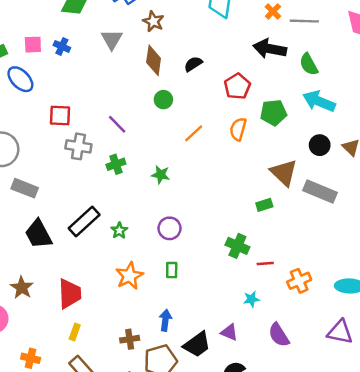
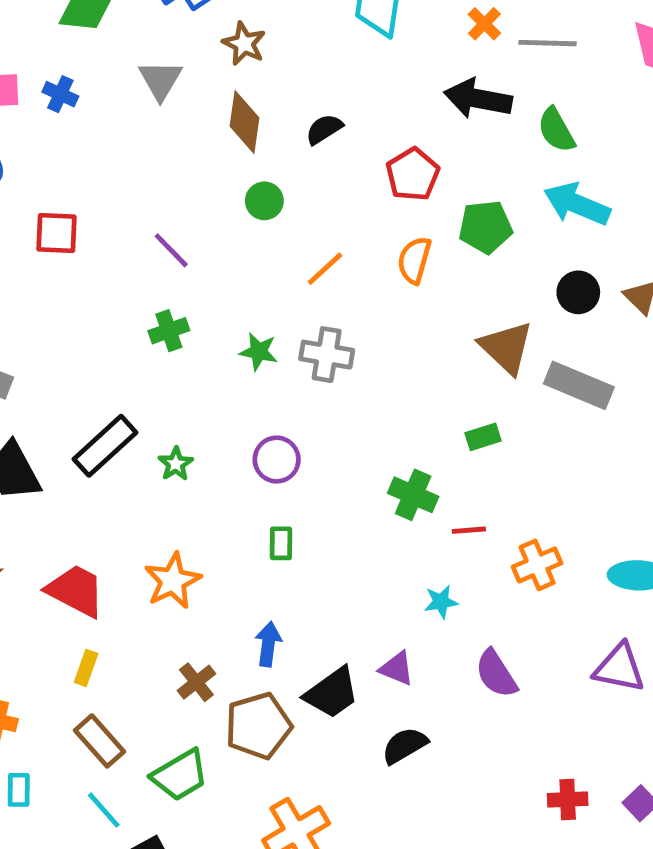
gray cross: (78, 146) -> (327, 355), moved
green rectangle: (264, 205) -> (483, 437), moved
orange star: (129, 276) -> (173, 581), moved
red trapezoid: (70, 294) -> (76, 591), turned -60
brown cross: (130, 339) -> (196, 682), turned -30

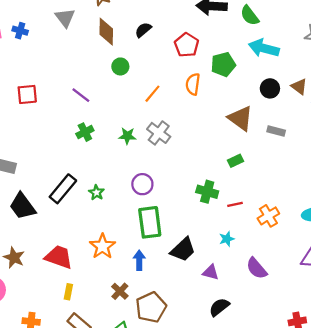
gray cross: (327, 355) -> (159, 133), turned 35
gray rectangle: (579, 385) -> (276, 131), size x0.6
green rectangle: (281, 543) -> (150, 222), size x2.0
blue arrow: (268, 644) -> (139, 260), moved
black trapezoid: (332, 693) -> (183, 250), moved

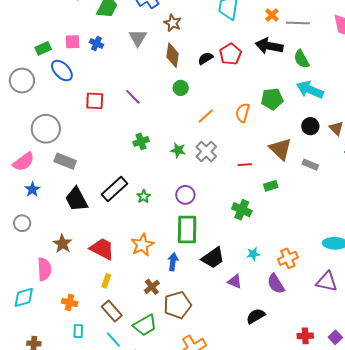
red pentagon: (187, 45) -> (230, 54), moved
purple line: (81, 95) -> (133, 97), moved
red line: (235, 204) -> (245, 165), moved
orange cross: (268, 216) -> (288, 258), moved
black semicircle: (219, 307) -> (256, 316), moved

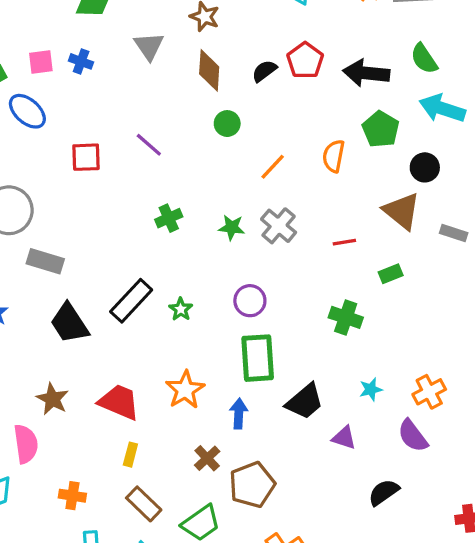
black arrow: (269, 46) -> (366, 73), moved
green pentagon: (272, 99) -> (381, 129), turned -30
black circle: (310, 126) -> (425, 167), moved

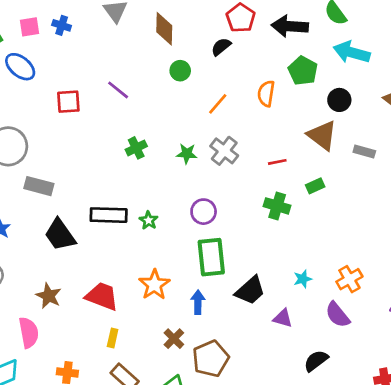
black semicircle: (264, 71) -> (221, 47), moved
black rectangle: (131, 301) -> (109, 215), turned 51
green cross: (346, 317) -> (277, 206), moved

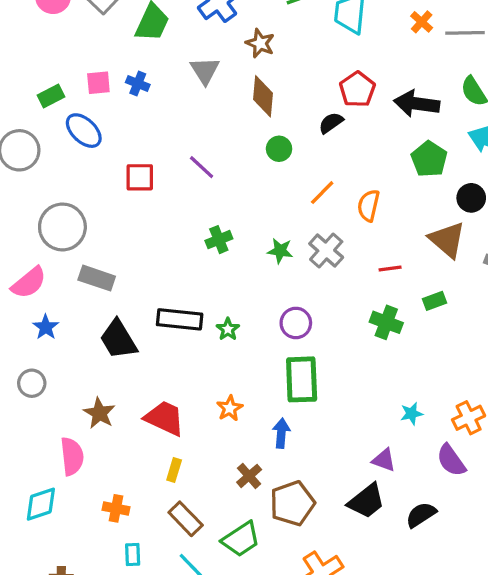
orange semicircle: (266, 94) -> (369, 205), moved
orange star: (154, 285) -> (230, 408), size x0.7
black trapezoid: (250, 291) -> (366, 501), moved

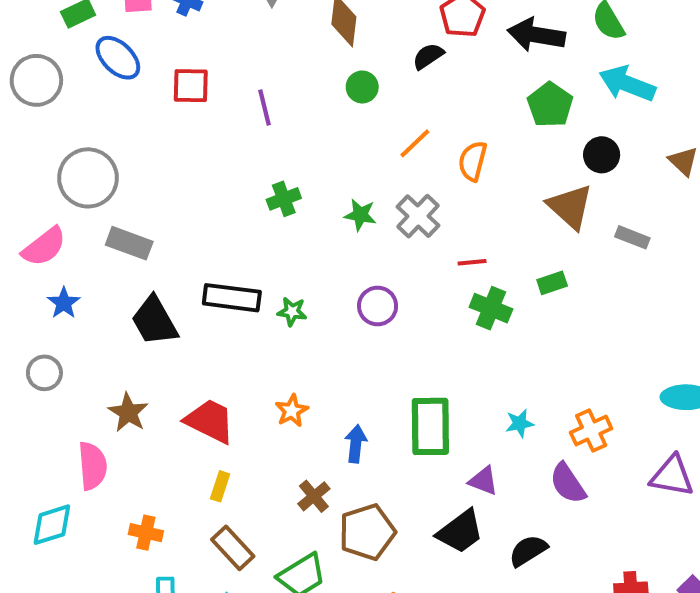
purple line: (202, 167) -> (264, 108), turned 32
red square: (140, 177) -> (191, 86), moved
red line: (390, 268) -> (472, 262), moved
green star: (228, 329) -> (292, 312), turned -30
green rectangle: (302, 379) -> (430, 426), moved

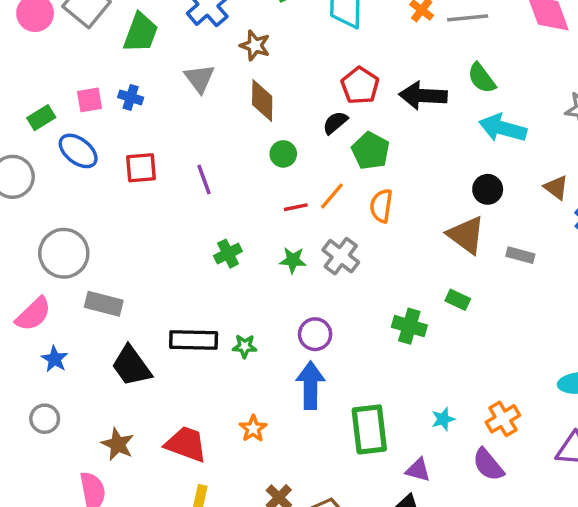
green pentagon: (550, 105) -> (371, 151), moved
red line: (472, 262) -> (296, 207), moved
green rectangle: (552, 283) -> (458, 300), turned 50
blue arrow: (356, 444) -> (310, 385), moved, size x1.5

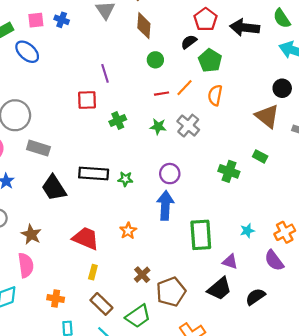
red square: (141, 168) -> (87, 100), moved
brown star: (118, 444) -> (31, 234), moved

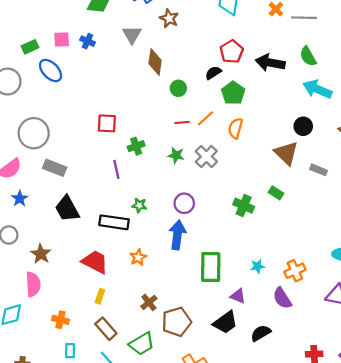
brown diamond: (144, 26) -> (155, 62), moved
purple line: (105, 73) -> (116, 169), moved
black rectangle: (94, 173) -> (114, 222), moved

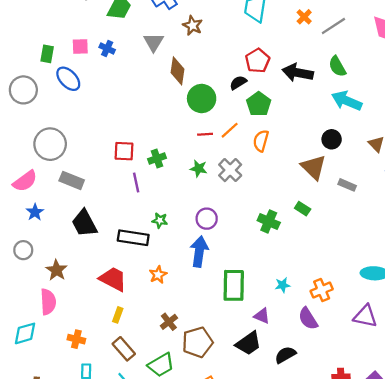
gray line: (304, 18) -> (333, 26), turned -35
green rectangle: (30, 47) -> (47, 54), turned -56
green circle: (178, 88) -> (202, 99), size x1.6
red square: (107, 123) -> (124, 151), moved

